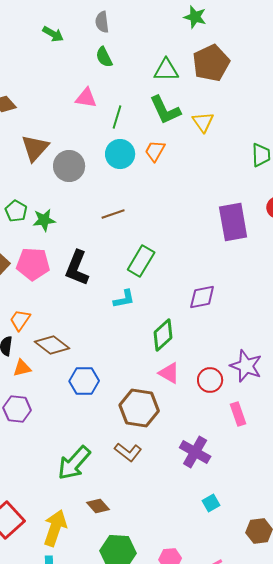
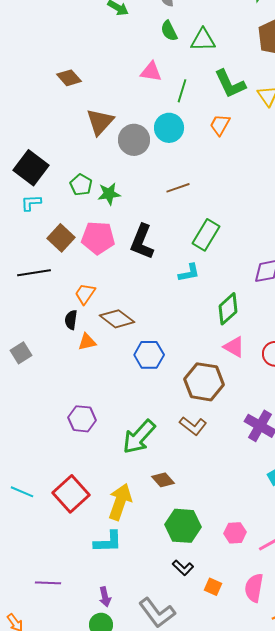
green triangle: (166, 70) -> (203, 40), moved
cyan circle: (120, 154) -> (169, 128), moved
purple hexagon: (17, 409) -> (82, 419), moved

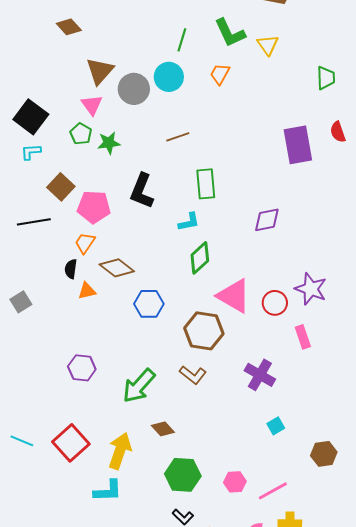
pink triangle: (151, 72) -> (92, 105), moved, turned 45
green rectangle: (206, 235) -> (206, 184), turned -36
pink pentagon: (98, 238) -> (94, 207), moved
green diamond: (228, 309) -> (200, 258), moved
pink triangle: (234, 347) -> (234, 296), size x1.6

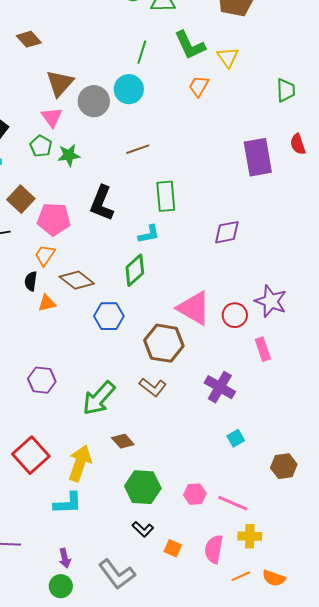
orange trapezoid: (220, 74) -> (199, 86), moved
green diamond: (200, 258) -> (135, 270), moved
pink line: (273, 491) -> (233, 503), turned 52

